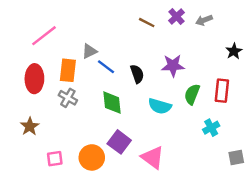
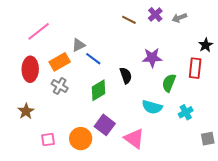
orange rectangle: (68, 70) -> (60, 62), turned 54
black semicircle: (137, 74) -> (126, 76), moved
red rectangle: (222, 91) -> (195, 68), moved
green diamond: (112, 103) -> (98, 90), turned 65
cyan semicircle: (160, 106) -> (152, 107), moved

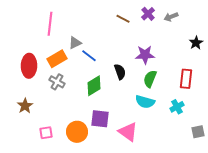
pink line: (39, 31) -> (50, 24), moved, turned -45
red rectangle: (195, 68) -> (186, 79), moved
green semicircle: (169, 83) -> (150, 79), moved
purple square: (105, 125) -> (100, 119), turned -30

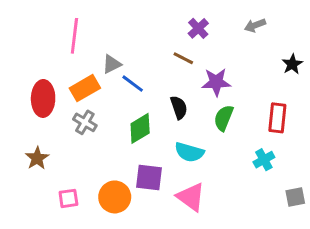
purple cross: (148, 14) -> (198, 28), moved
brown line: (123, 19) -> (183, 58), moved
cyan semicircle: (145, 102) -> (189, 152), moved

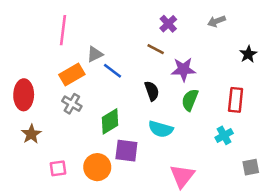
red ellipse: (43, 98) -> (24, 95), moved
green diamond: (140, 128) -> (110, 121), moved
pink triangle: (191, 197) -> (182, 176), moved, turned 32

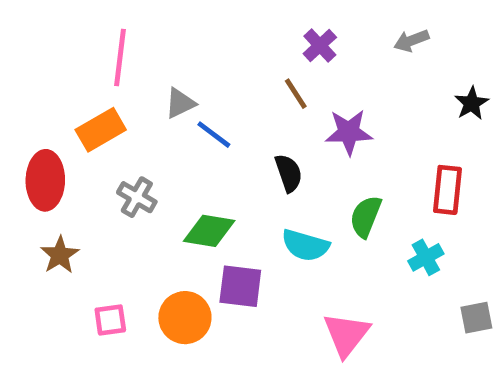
brown line: (156, 49) -> (296, 94), turned 30
orange rectangle: (72, 74) -> (101, 130), moved
green semicircle: (190, 100) -> (366, 216), moved
green diamond: (110, 121) -> (209, 231), turned 40

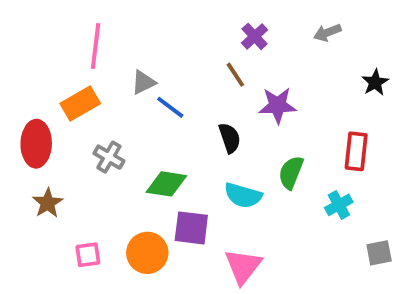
pink triangle: (346, 334) -> (243, 266), moved

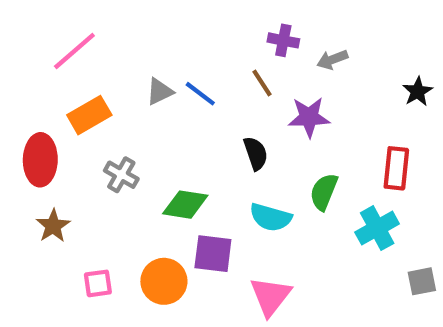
gray arrow: (327, 33) -> (332, 60), moved
purple cross: (255, 36) -> (283, 40), turned -36
pink line: (96, 46) -> (74, 51), moved, turned 42
blue line: (170, 107) -> (200, 94), moved
cyan cross: (339, 205) -> (377, 228), size x1.4

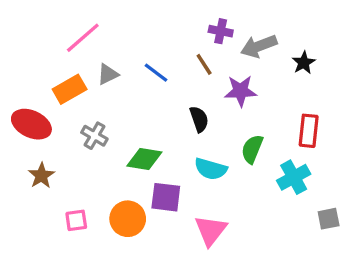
pink line: (74, 51) -> (83, 38), moved
gray arrow: (332, 60) -> (259, 46), size x1.5
gray triangle: (160, 92) -> (108, 74), moved
black star: (418, 92) -> (304, 63), moved
red ellipse: (40, 160) -> (31, 124), turned -66

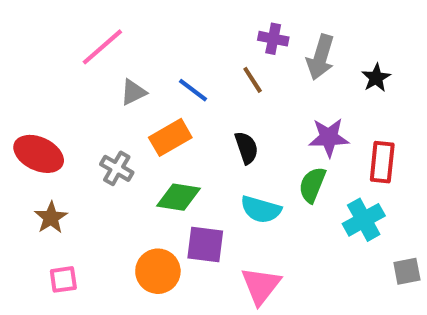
gray arrow: (259, 46) -> (321, 57), turned -52
orange rectangle: (70, 89) -> (170, 137), moved
purple star: (241, 91) -> (329, 137), moved
pink square: (76, 220) -> (63, 279), moved

